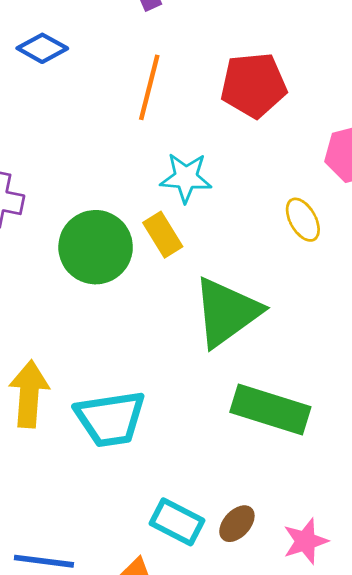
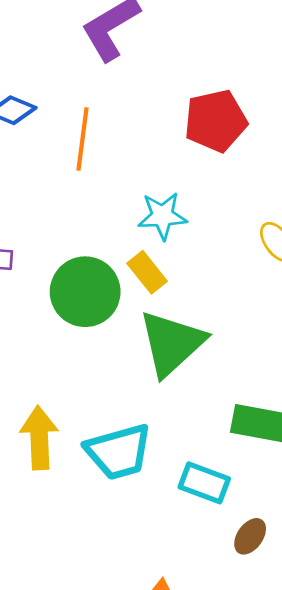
orange line: (149, 87) -> (82, 139), moved
green triangle: (227, 312) -> (172, 343), moved
cyan rectangle: (177, 522) -> (204, 483), moved

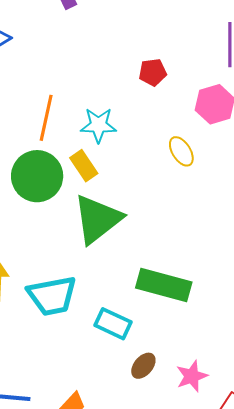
red pentagon: (216, 121) -> (153, 72), moved, size x0.6
orange line: (82, 139) -> (46, 118), moved

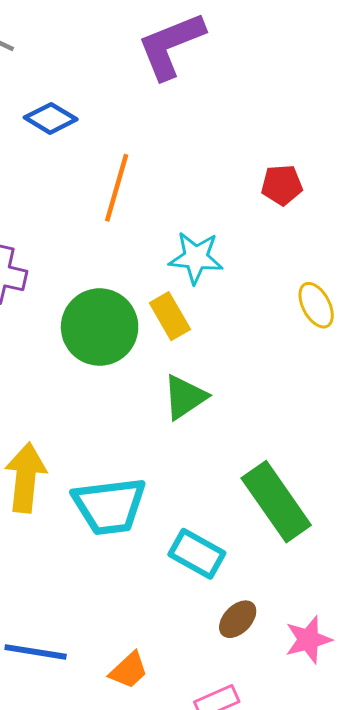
orange line: (46, 118) -> (117, 188), moved
green triangle: (98, 219) -> (185, 397), size x0.6
green rectangle: (164, 285) -> (276, 502), turned 36

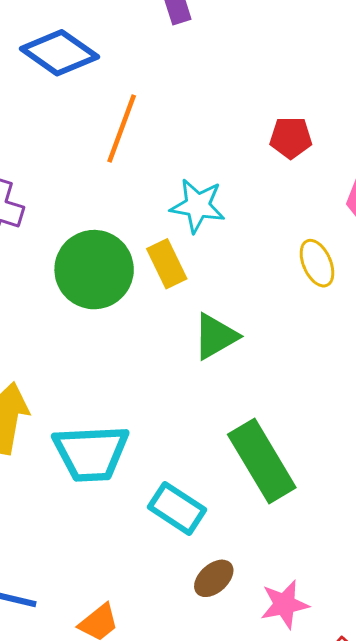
blue diamond: (51, 118) -> (59, 53), size x1.4
green triangle: (185, 397) -> (216, 336), moved

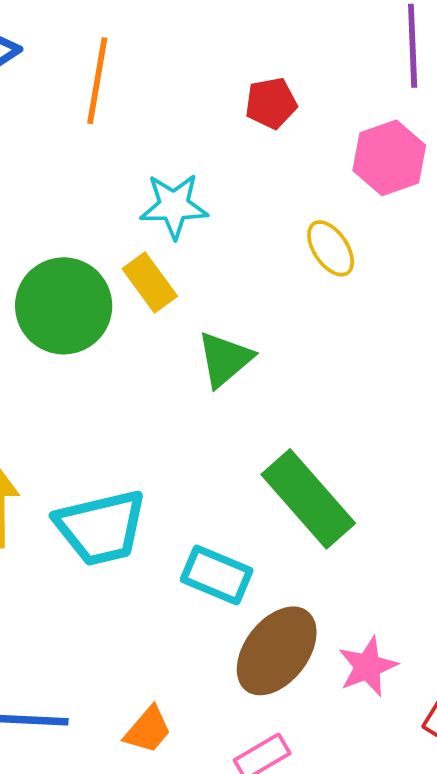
orange line: (122, 129) -> (97, 81), moved
brown ellipse: (214, 578) -> (277, 651), size x1.8

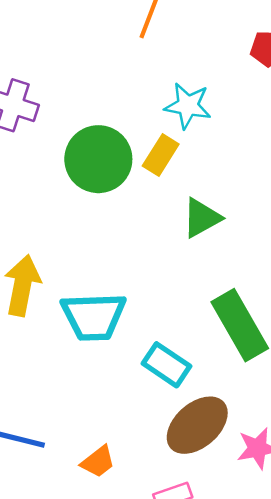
yellow rectangle: (150, 283) -> (161, 155), turned 57

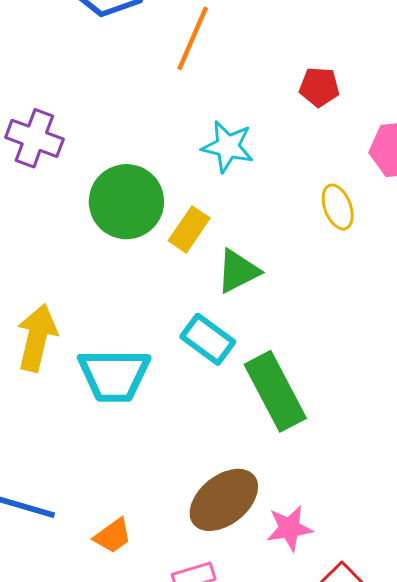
yellow rectangle: (161, 155) -> (189, 229), moved
cyan rectangle: (166, 365) -> (208, 339), moved

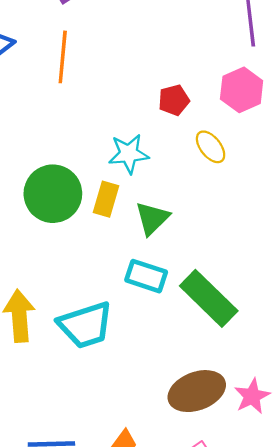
red pentagon: (319, 87) -> (174, 100), moved
cyan star: (228, 147) -> (129, 154), moved
brown ellipse: (224, 500) -> (197, 391), turned 36

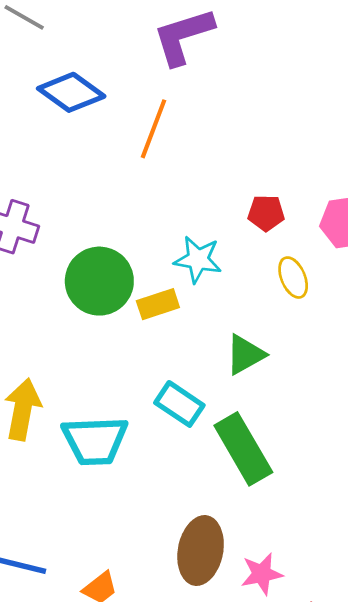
yellow rectangle: (106, 199) -> (158, 304), turned 40
green triangle: (152, 218) -> (245, 354), moved
brown ellipse: (197, 391) -> (201, 551), turned -74

